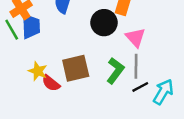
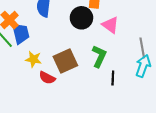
gray line: (136, 66) -> (142, 48), moved
yellow star: (38, 71) -> (34, 59), moved
black line: (140, 87) -> (113, 78), moved, turned -48

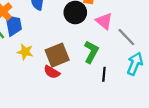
gray line: (142, 48) -> (126, 37), moved, turned -36
red semicircle: (47, 78) -> (52, 72), moved

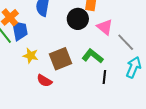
green L-shape: (91, 52) -> (93, 56), turned -80
red semicircle: (52, 72) -> (44, 81), moved

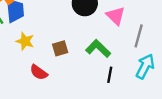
gray line: (126, 42) -> (139, 36), turned 54
brown square: (61, 59) -> (60, 48), size x0.6

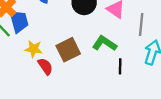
brown square: (60, 48) -> (68, 50), size x1.5
red semicircle: (39, 72) -> (45, 66), moved, turned -150

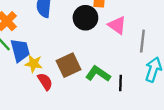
blue trapezoid: (19, 21) -> (20, 50), moved
green L-shape: (105, 43) -> (98, 74), moved

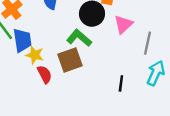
pink triangle: (117, 25) -> (123, 24), turned 36
green L-shape: (98, 74) -> (79, 38), moved

